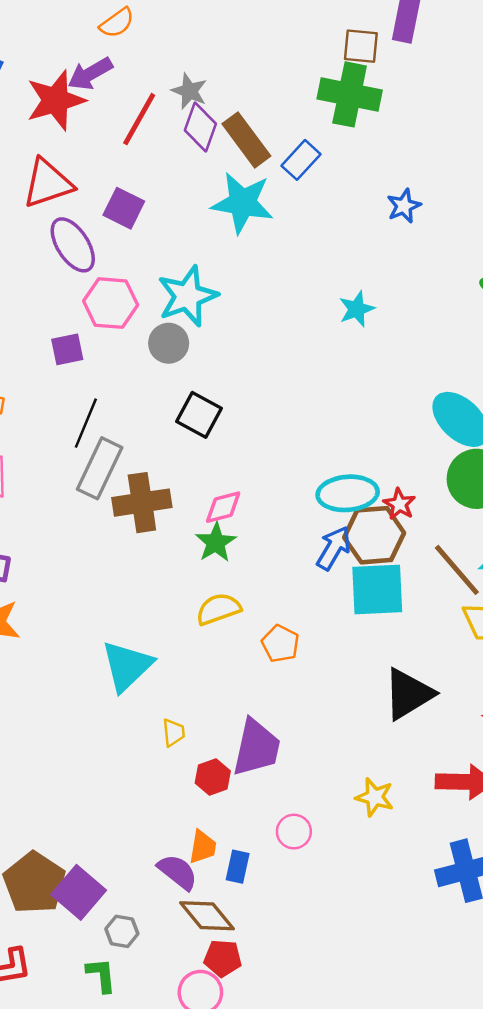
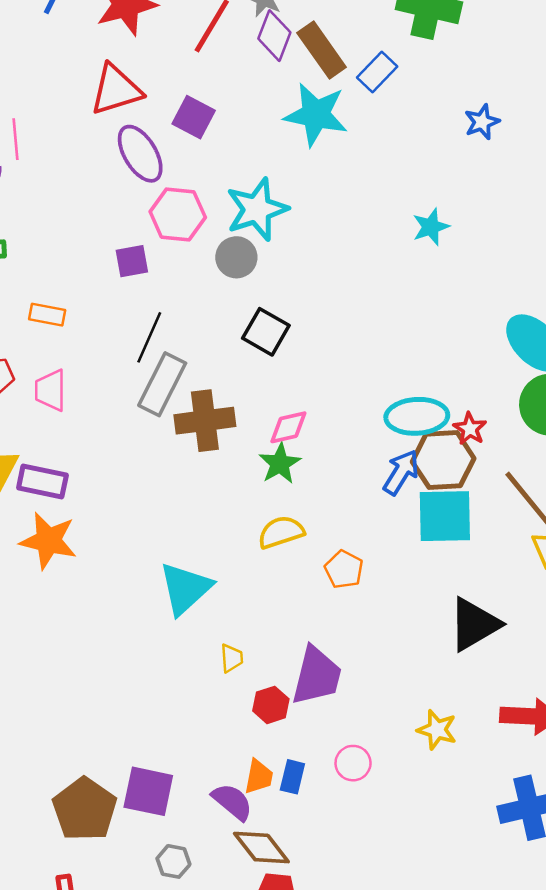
blue rectangle: (238, 867) -> (292, 777), moved
purple square: (79, 892) -> (148, 791), moved, turned -30

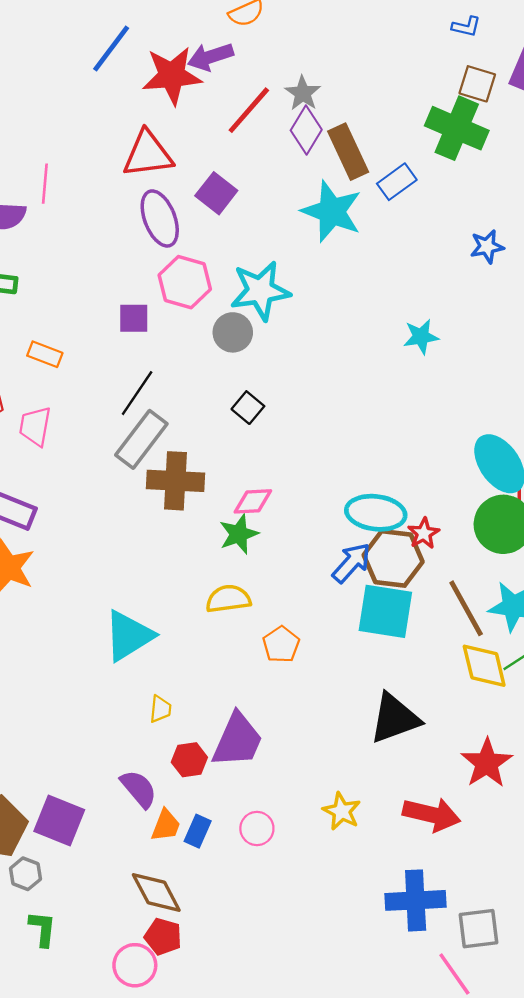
black square: (266, 332) -> (248, 408), size x0.7
purple semicircle: (232, 802) -> (139, 789), moved
gray hexagon: (173, 861) -> (25, 874), moved

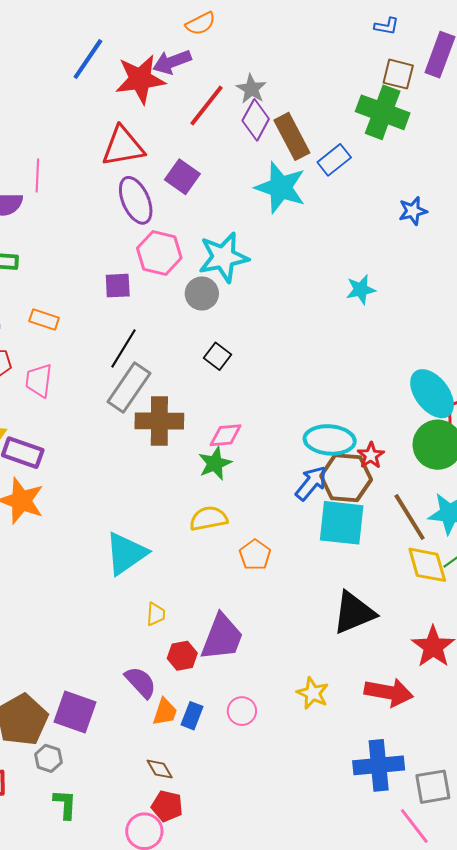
brown diamond: (156, 893) -> (160, 769), size x0.6

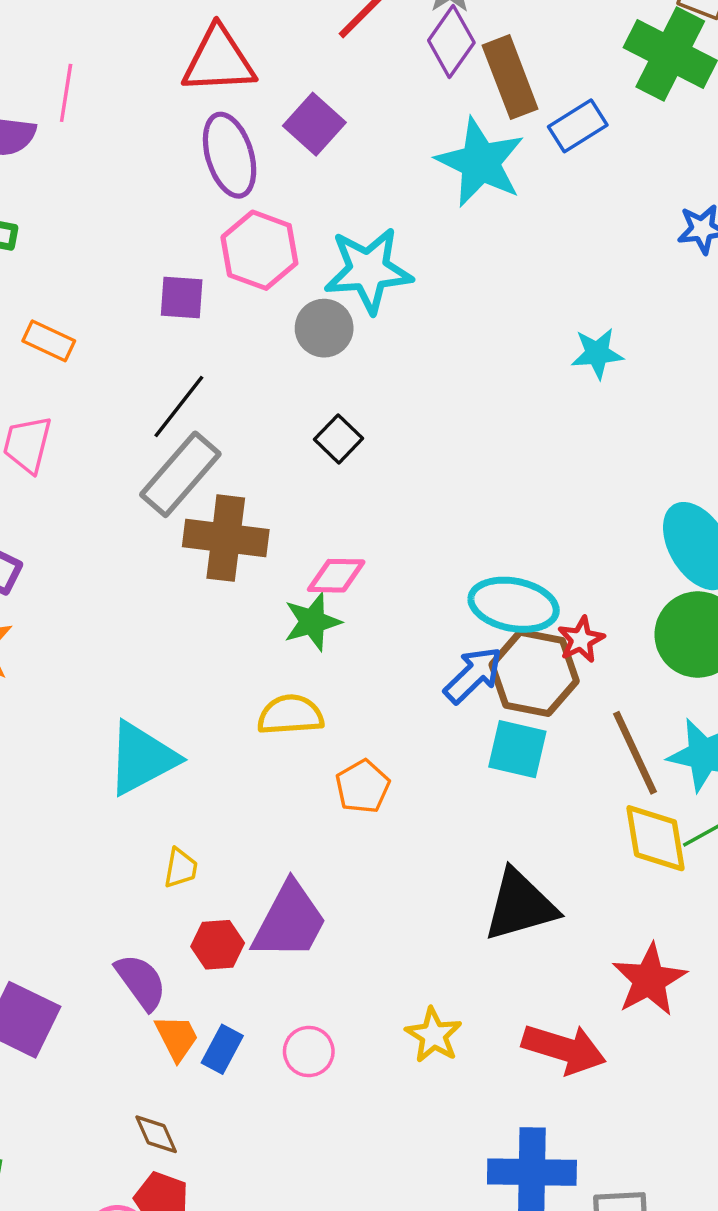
cyan square: (342, 523) -> (517, 749), size x0.7
orange trapezoid: (165, 712) -> (177, 1038), turned -52

